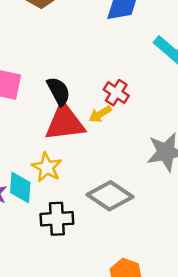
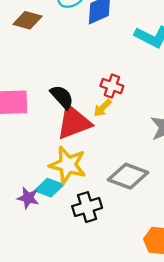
yellow star: (47, 167) -> (68, 165), size x1.4
cyan diamond: (20, 187) -> (49, 188), turned -60

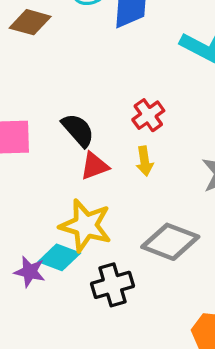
red cross: (112, 86) -> (148, 115), turned 35
yellow arrow: (103, 108) -> (145, 161), moved, turned -54
red triangle: (74, 122) -> (95, 166), size x0.6

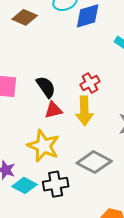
yellow arrow: (145, 161) -> (84, 111), size x1.6
cyan diamond: (59, 257) -> (24, 185), moved

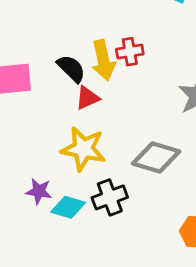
red cross: (90, 83) -> (130, 52), turned 30
yellow arrow: (84, 111) -> (103, 60), moved

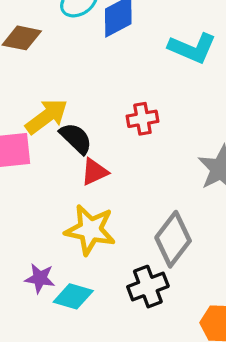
yellow arrow: (103, 60) -> (47, 116), moved, turned -114
gray diamond: (156, 157) -> (173, 239), turned -69
black cross: (110, 197) -> (148, 287), moved

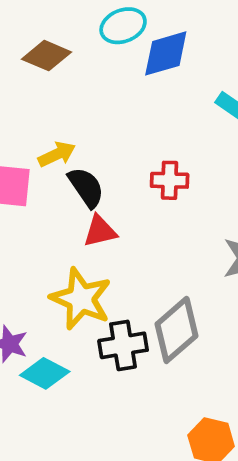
yellow arrow: (47, 116) -> (57, 154), size x0.7
black cross: (148, 287) -> (123, 345), moved

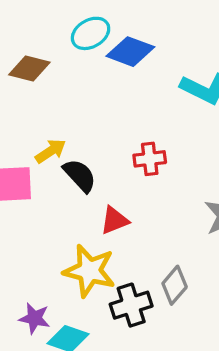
blue diamond: (166, 53) -> (130, 52), turned 45
red triangle: (100, 231) -> (114, 220), moved
gray diamond: (176, 330) -> (175, 285), size x0.7

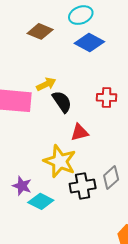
blue diamond: (130, 52) -> (89, 43), moved

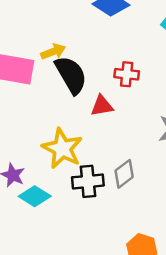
black semicircle: (62, 102) -> (71, 75), size x1.4
red triangle: (80, 132) -> (102, 106), moved

